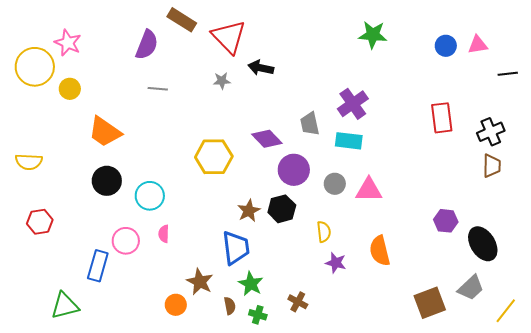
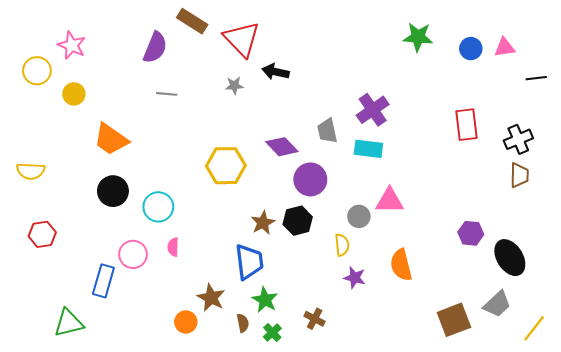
green star: (373, 35) -> (418, 37), moved
yellow circle: (35, 67) -> (37, 71), size x0.7
gray circle: (335, 184) -> (359, 216), moved
green cross: (258, 315) -> (272, 333), turned 30

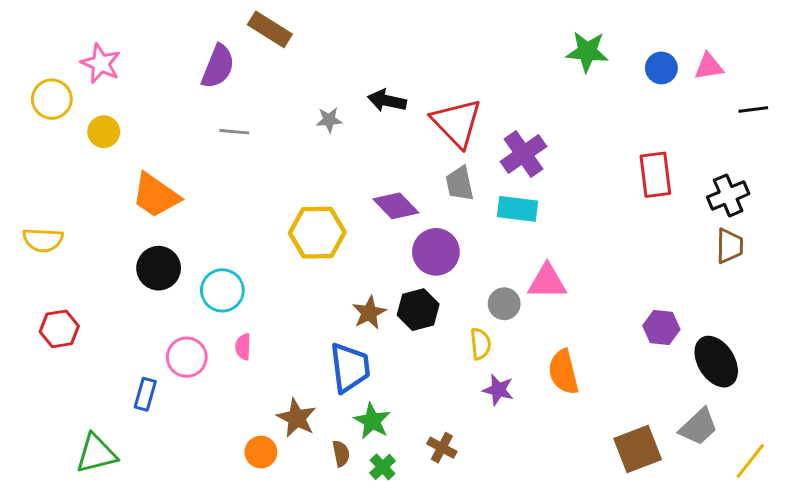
red triangle: (242, 39) -> (457, 123), moved
blue rectangle: (103, 281) -> (145, 394), size x0.7

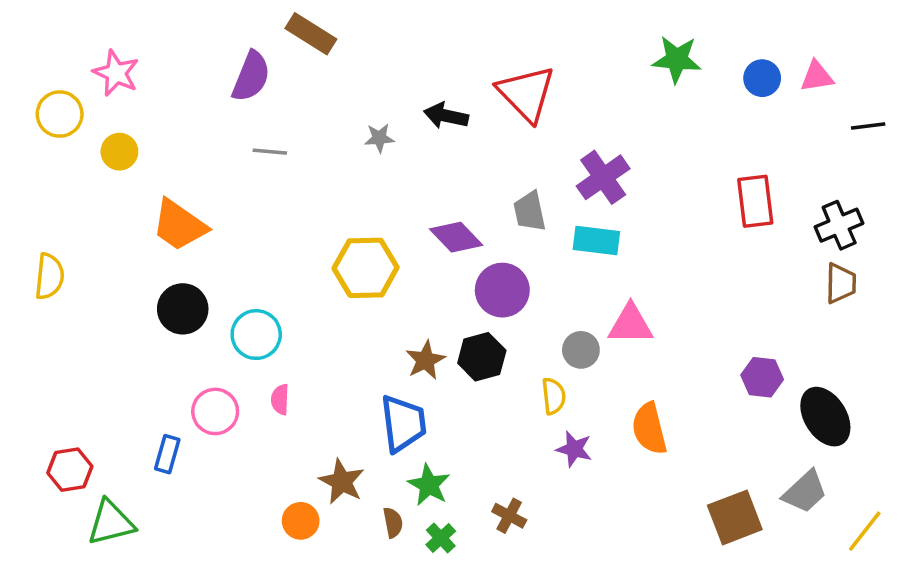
red triangle: (457, 123) -> (526, 94), moved
yellow semicircle: (43, 240) -> (49, 276), turned -87
red hexagon: (59, 329) -> (70, 470), moved

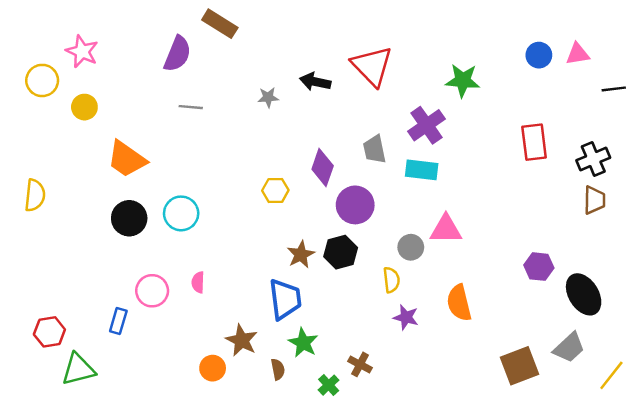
green star: (677, 59) -> (463, 80), moved
purple diamond: (456, 237) -> (323, 167), turned 63
yellow hexagon: (366, 268) -> (275, 190), moved, size x0.6
cyan circle: (256, 335) -> (181, 213), moved
green cross: (441, 538) -> (329, 385), moved

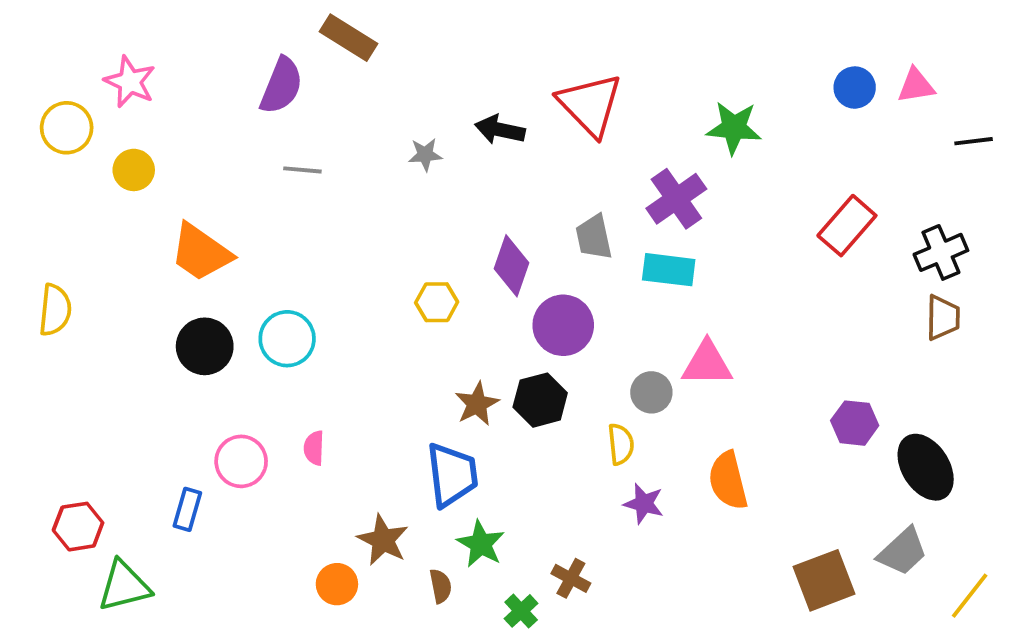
red rectangle: (534, 142) -> (847, 226), turned 48

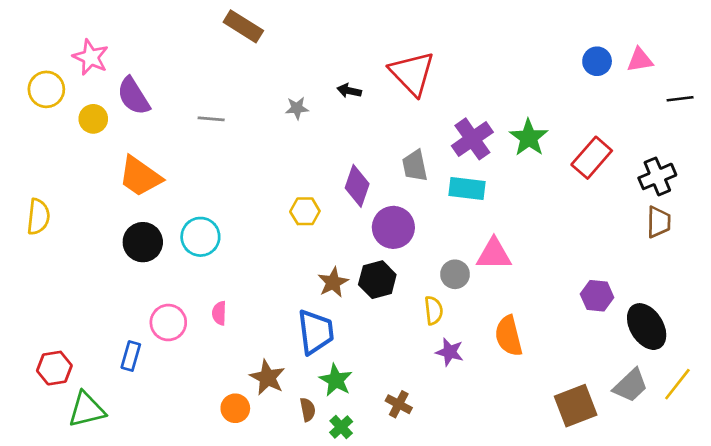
purple semicircle: (281, 86) -> (133, 96), moved, turned 126
green star: (734, 128) -> (529, 138), moved, turned 30
black arrow: (500, 130) -> (349, 91), size x0.7
yellow line: (970, 596) -> (677, 384), moved
green cross: (521, 611) -> (341, 427), moved

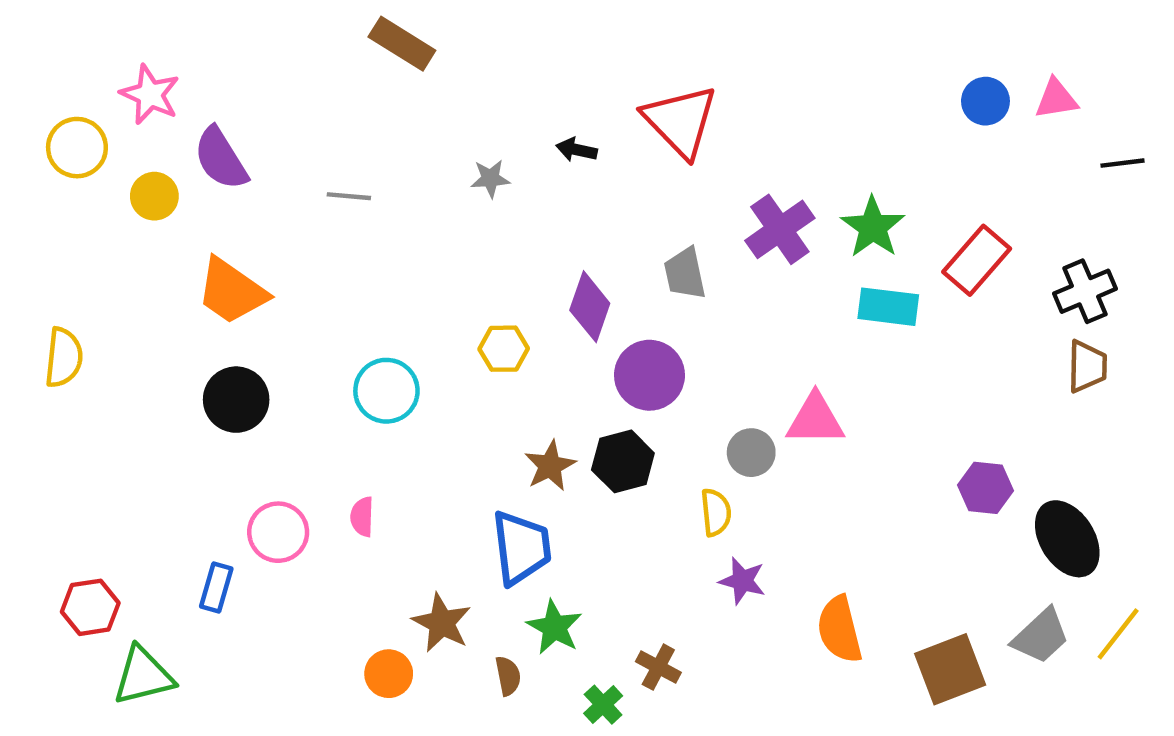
cyan rectangle: (467, 189) -> (888, 307), moved
cyan circle: (200, 237) -> (386, 391), moved
orange semicircle: (509, 336) -> (840, 629), moved
green cross: (341, 427) -> (603, 705), moved

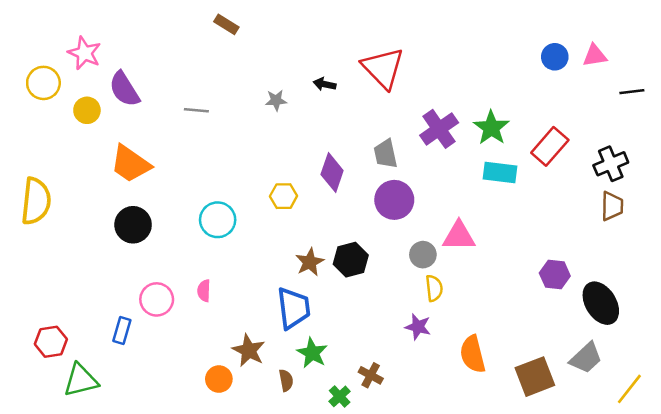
brown rectangle: (402, 44) -> (226, 24), size x0.7
yellow semicircle: (64, 358) -> (36, 201), size x1.4
purple circle: (649, 375) -> (394, 200), moved
yellow semicircle: (716, 512) -> (434, 288), moved
yellow line: (1118, 634) -> (629, 389), moved

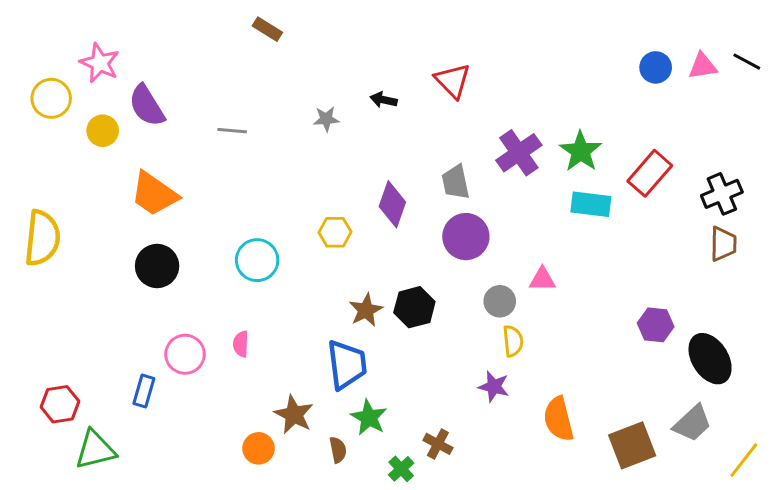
red triangle: (383, 68) -> (453, 81), size x0.7
black line: (632, 92) -> (747, 62), moved, turned 35
pink triangle: (459, 236) -> (542, 279), size x0.7

